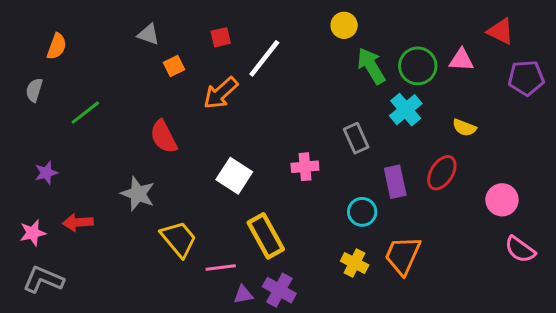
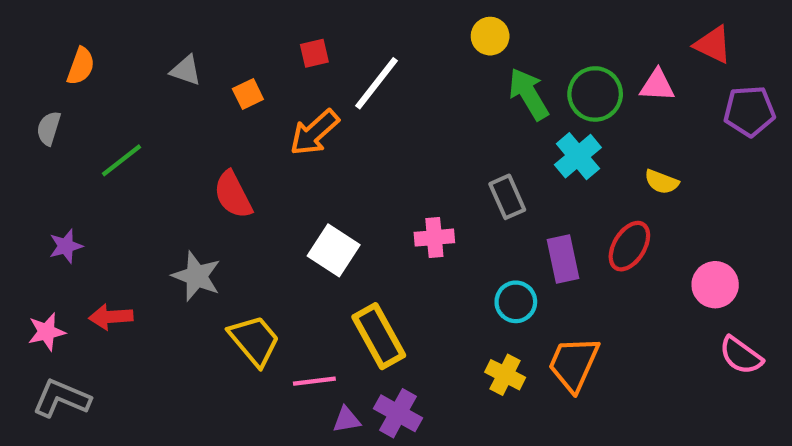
gray triangle: (148, 34) -> (186, 70), moved

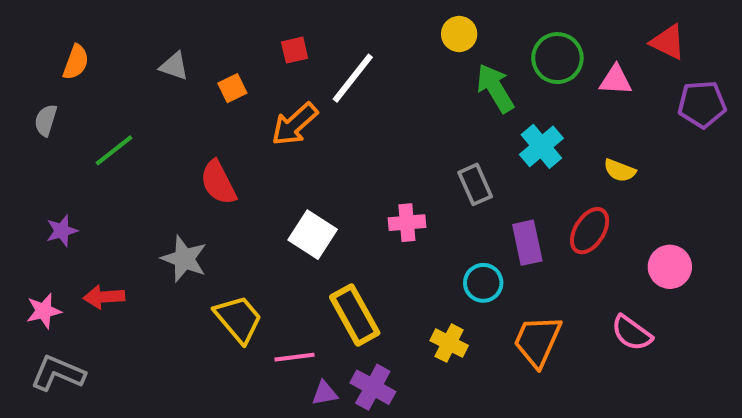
green circle: (595, 94) -> (557, 58), moved
pink semicircle: (741, 355) -> (632, 333), moved
yellow cross: (505, 375) -> (449, 343), moved

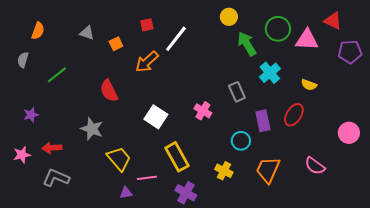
pink triangle: (616, 80) -> (307, 40), size x1.4
pink cross: (407, 223) -> (203, 111), turned 36
pink circle: (670, 267) -> (349, 133), moved
gray L-shape: (58, 373) -> (56, 178), moved
purple triangle: (325, 393) -> (126, 193), moved

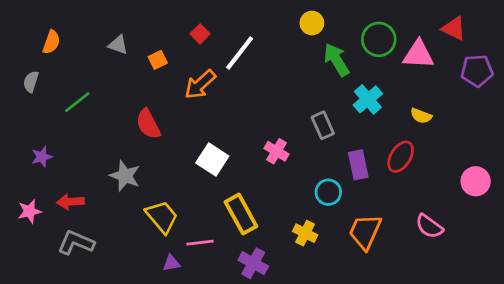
red square: (147, 25) -> (200, 34), turned -32

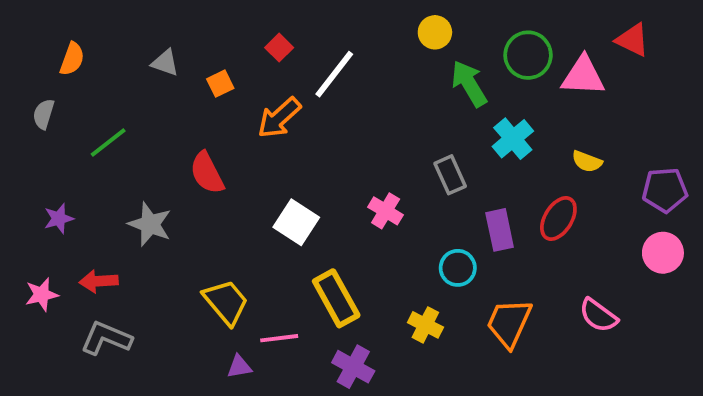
purple pentagon: (477, 71) -> (665, 190), moved
gray star: (125, 176) -> (150, 224), moved

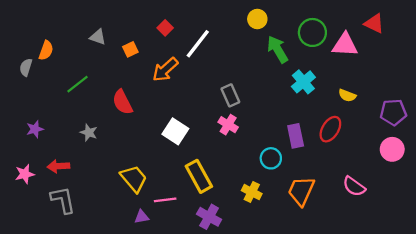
orange semicircle: (72, 59) -> (46, 50), moved
green line: (108, 143) -> (78, 84), moved
gray rectangle: (450, 175) -> (230, 95), moved
gray star: (150, 224) -> (89, 132), size x0.7
gray L-shape: (106, 338) -> (63, 200), turned 56

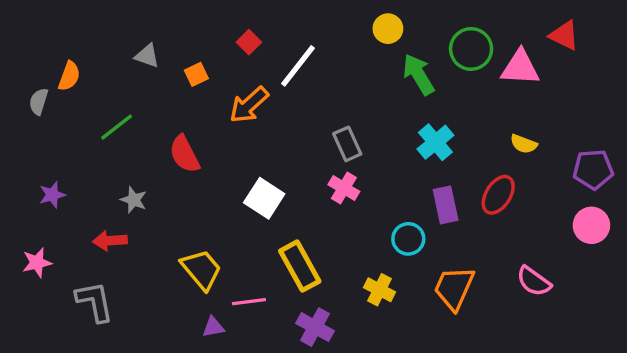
cyan cross: (303, 82) -> (435, 142), moved
red arrow: (58, 166) -> (110, 241), moved

